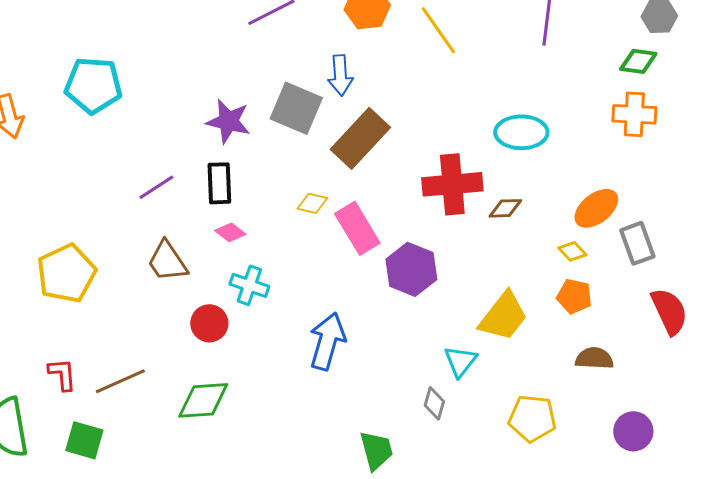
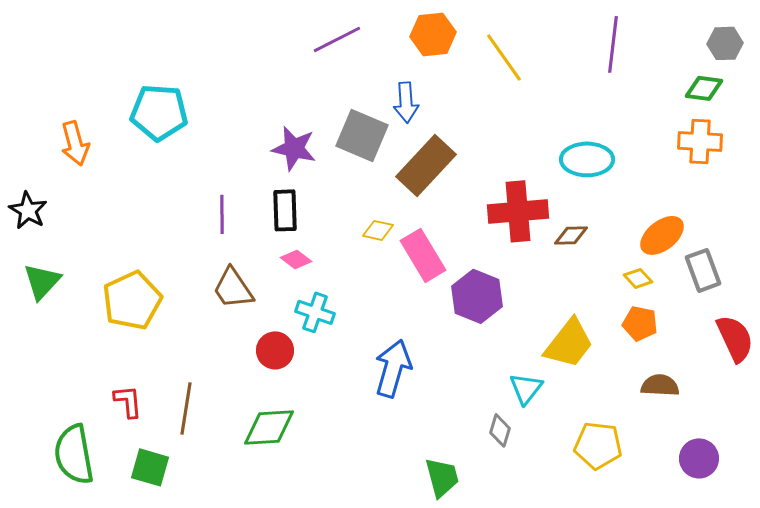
purple line: (156, 187) -> (222, 214), turned -57
brown line: (120, 381) -> (186, 408), turned -57

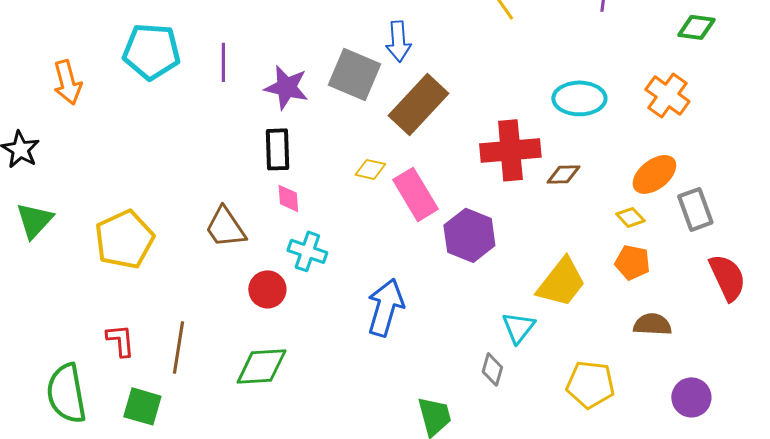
orange cross: (700, 141) -> (667, 95), moved, turned 33
purple line: (222, 214) -> (223, 62), moved
pink diamond: (296, 259) -> (288, 198), turned 48

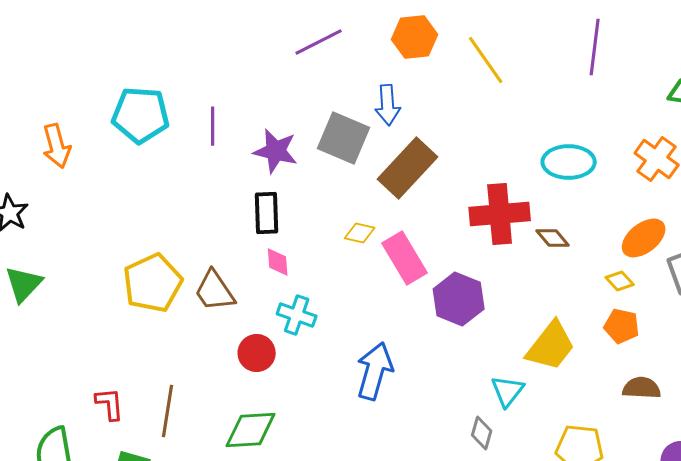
brown diamond: (563, 174) -> (553, 238), turned 52
yellow pentagon: (124, 239) -> (153, 283), moved

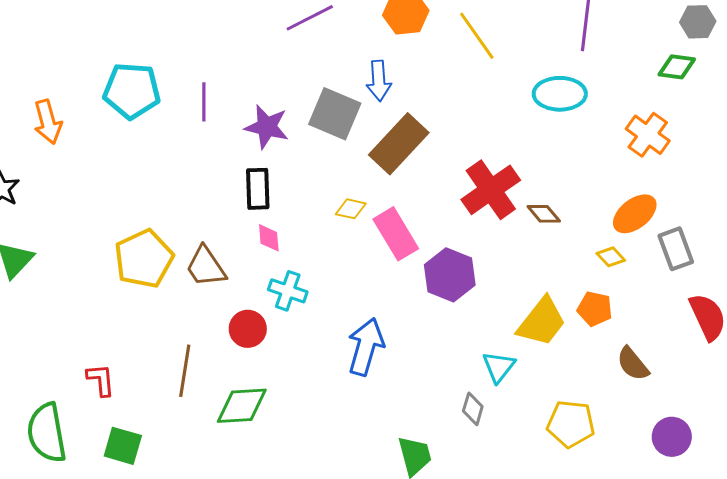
cyan ellipse: (569, 162) -> (560, 94), moved
red cross: (500, 214) -> (491, 190), turned -30
orange pentagon: (622, 326) -> (595, 309), moved
brown semicircle: (642, 388) -> (633, 364), turned -132
brown line: (168, 411) -> (185, 371), moved

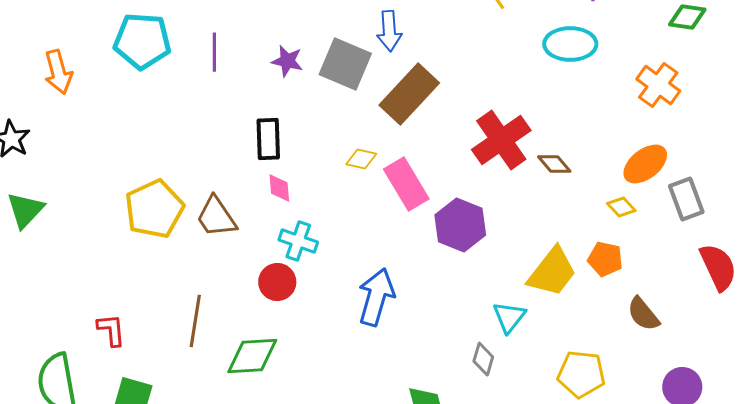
purple star: (267, 127) -> (287, 61), moved, size x0.7
red circle: (248, 329) -> (277, 282), moved

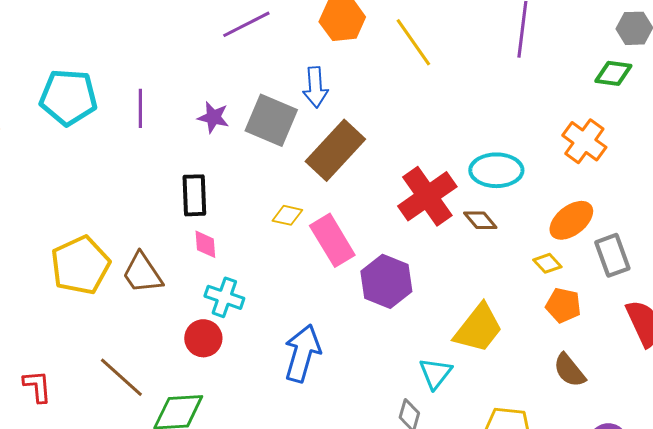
cyan ellipse: (570, 44) -> (496, 170), moved
orange pentagon: (605, 259) -> (563, 305), moved
brown line: (195, 321) -> (121, 377), turned -57

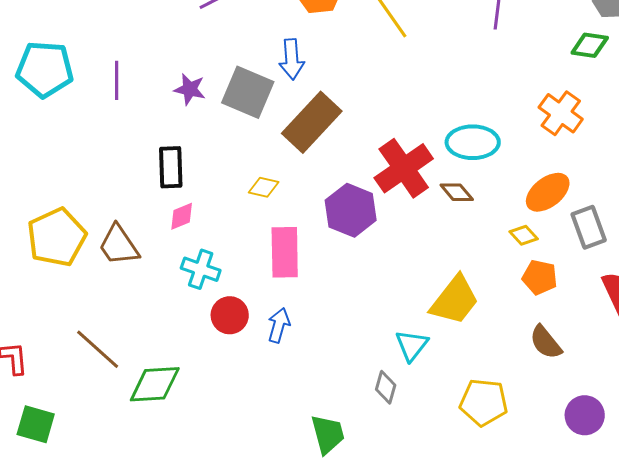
pink rectangle: (332, 240) -> (285, 252), moved, turned 30
pink diamond: (205, 244) -> (182, 216), turned 72
purple hexagon: (386, 281) -> (351, 210), moved
red circle: (203, 338) -> (230, 315), moved
blue arrow: (302, 353) -> (279, 325), size x0.6

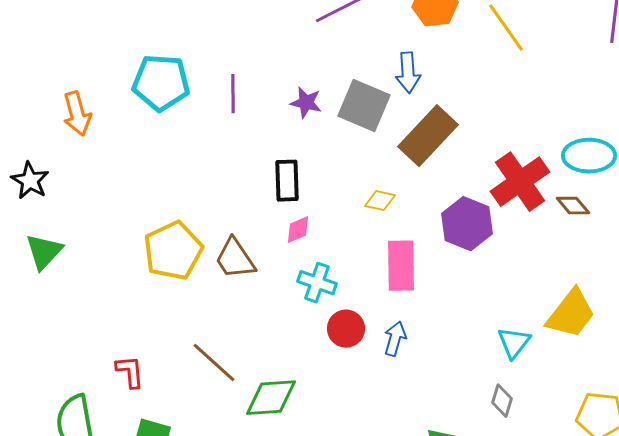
cyan triangle: (412, 345) -> (514, 343), moved

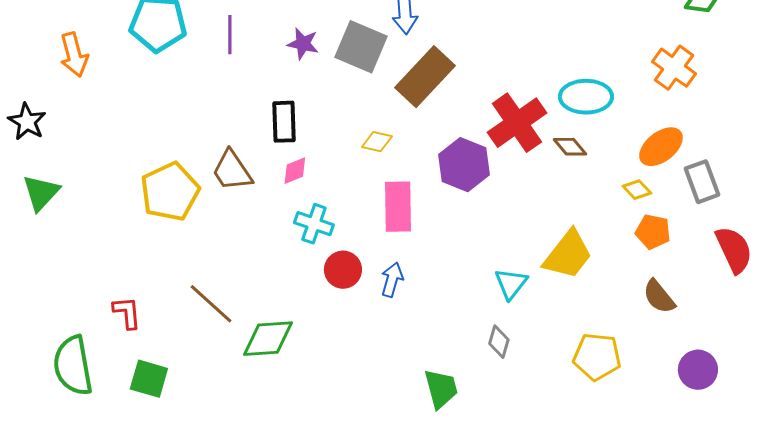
brown trapezoid: (235, 259) -> (232, 171), moved

